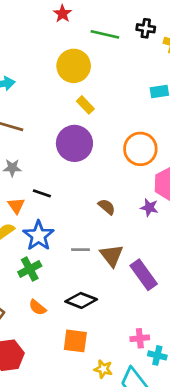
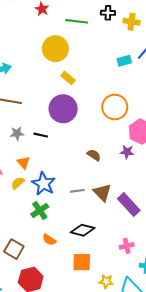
black line: (42, 193) -> (41, 135), moved
pink cross: (140, 338) -> (127, 246), moved

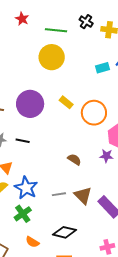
black cross: (108, 13) -> (86, 22), turned 32
yellow circle: (55, 49) -> (52, 57), moved
yellow rectangle: (68, 78) -> (66, 102), moved
purple circle: (63, 109) -> (30, 104), moved

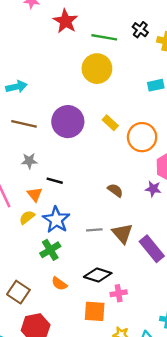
red star: (22, 19) -> (65, 21), size x1.5
black line: (23, 141) -> (55, 181), moved
pink cross: (107, 247) -> (119, 293), moved

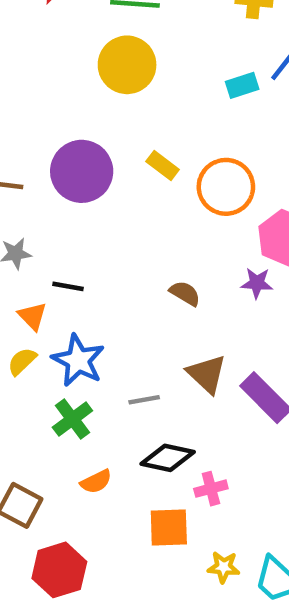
gray line: (94, 230) -> (144, 400), moved
orange semicircle: (59, 284) -> (96, 482), turned -56

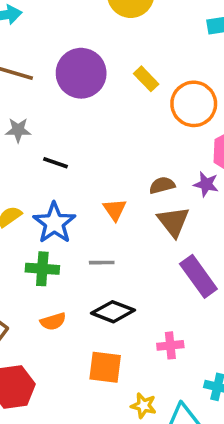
brown semicircle: (185, 293) -> (162, 185), moved, turned -55
orange triangle: (32, 316) -> (115, 210), moved
brown triangle: (207, 374) -> (173, 222), moved
green cross: (72, 419) -> (42, 269), turned 32
pink cross: (211, 489) -> (170, 345), moved

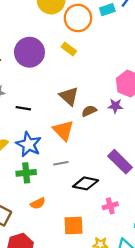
orange circle: (194, 104) -> (78, 18), moved
orange triangle: (115, 210) -> (63, 130), size x1.5
brown triangle: (173, 222) -> (69, 96), moved
black diamond: (113, 312) -> (86, 183), moved

